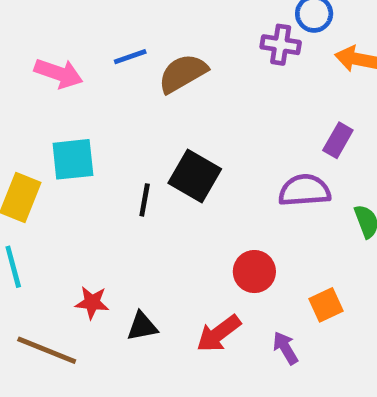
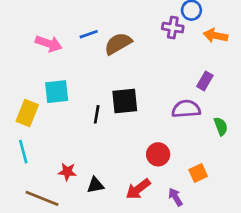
black square: (195, 176) -> (125, 101), turned -36

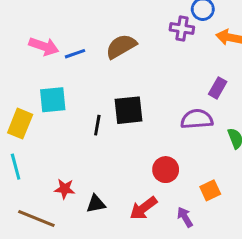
blue line: (89, 34) -> (75, 54), moved

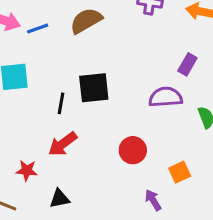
black triangle: (96, 204) -> (59, 199), moved
red arrow: (143, 208) -> (63, 144), moved

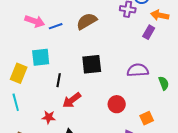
purple rectangle: (187, 64) -> (149, 32), moved
black line: (61, 103) -> (59, 80), moved

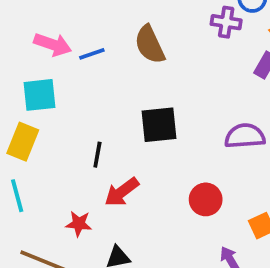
brown semicircle: (87, 21) -> (150, 45), turned -85
cyan square: (41, 57) -> (40, 95), moved

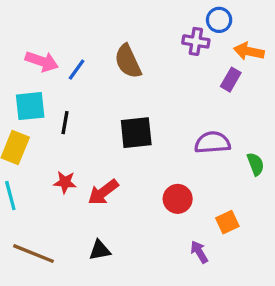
blue line: (92, 54) -> (77, 70), turned -35
black line: (97, 155) -> (65, 123), moved
red star: (79, 224) -> (65, 182), moved

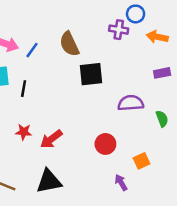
purple rectangle: (231, 80) -> (162, 73), moved, turned 49
black square: (136, 133) -> (91, 74), moved
black triangle: (100, 250) -> (49, 181), size x1.6

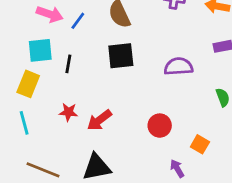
black square: (91, 74) -> (121, 56), moved
purple semicircle: (131, 103) -> (178, 66), moved
orange square: (142, 161) -> (200, 144), turned -35

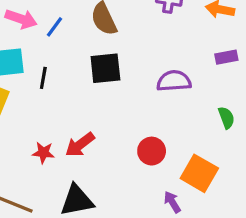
red star: (68, 112) -> (43, 153), moved
orange square: (200, 144) -> (199, 173), size x1.6

